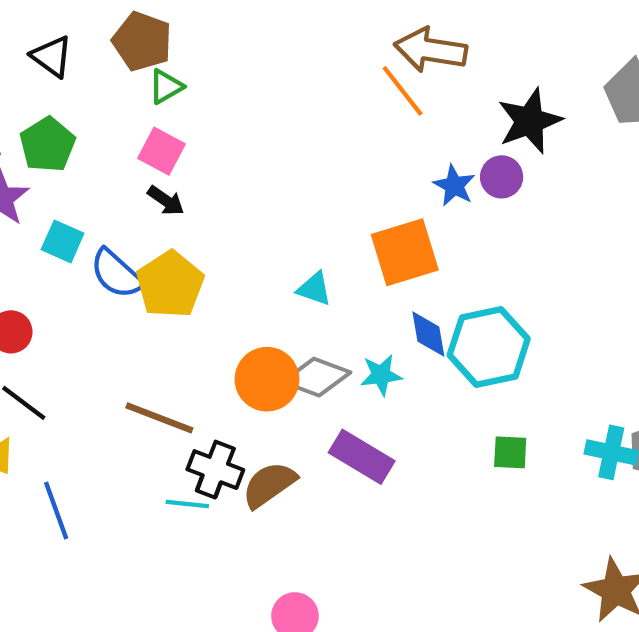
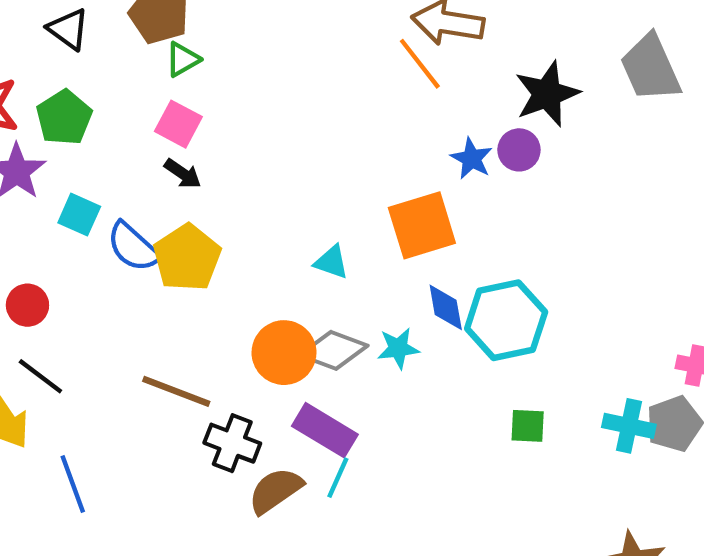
purple rectangle: (362, 457) -> (325, 430), moved
brown semicircle: (269, 485) -> (275, 491), moved
cyan line: (187, 504) -> (338, 478), moved, turned -72

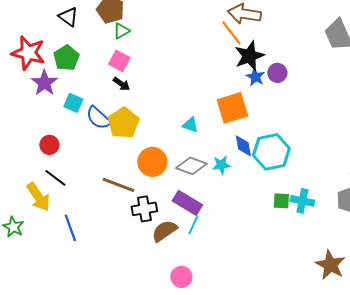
black star: (547, 94) -> (249, 56), moved
orange circle: (284, 353) -> (152, 162), moved
cyan cross: (629, 426) -> (302, 201), moved
black cross: (232, 443) -> (144, 209), turned -30

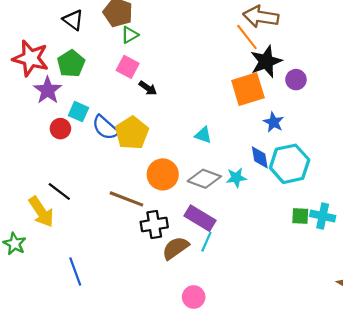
blue star: (255, 77) -> (274, 122), moved
black arrow: (121, 84) -> (148, 88), moved
orange square: (232, 108) -> (248, 89), moved
red circle: (49, 145) -> (60, 129), moved
blue line: (70, 228) -> (75, 271), moved

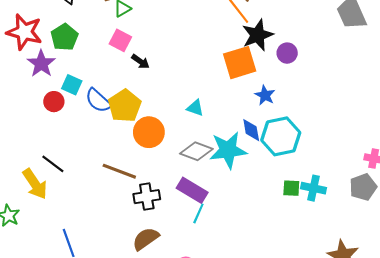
orange circle: (163, 174) -> (149, 132), moved
cyan star: (236, 178) -> (228, 150), size x1.8
brown semicircle: (176, 248) -> (146, 239), moved

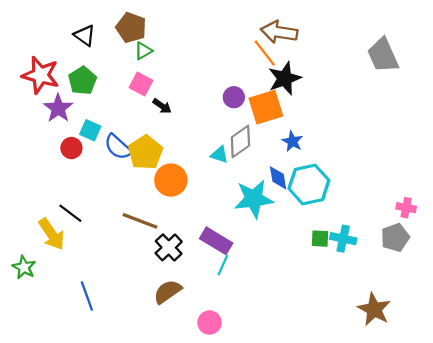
purple circle: (287, 53) -> (234, 97), moved
gray diamond: (196, 151) -> (240, 141), moved, turned -56
black cross: (147, 197) -> (169, 247), turned -35

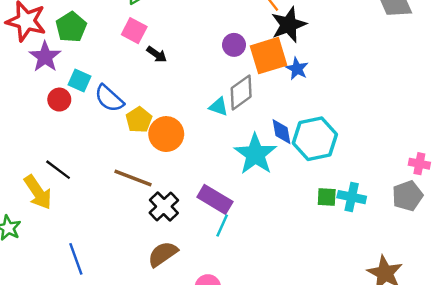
blue star: (292, 141) -> (297, 69), moved
yellow pentagon: (145, 152) -> (139, 120), moved, size x0.7
cyan star: (254, 199) -> (255, 154), turned -30

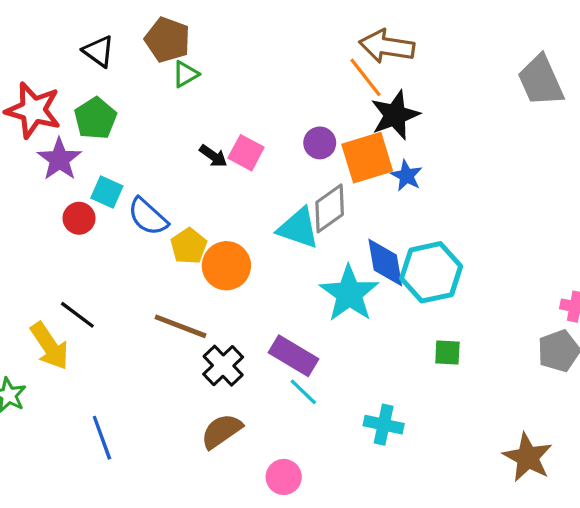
pink square: (134, 31) -> (246, 153), moved
cyan triangle: (219, 107) -> (298, 228), size x1.6
blue diamond: (282, 132) -> (385, 262), size x1.4
cyan cross: (352, 197) -> (384, 425), moved
cyan line: (222, 226) -> (303, 392), turned -70

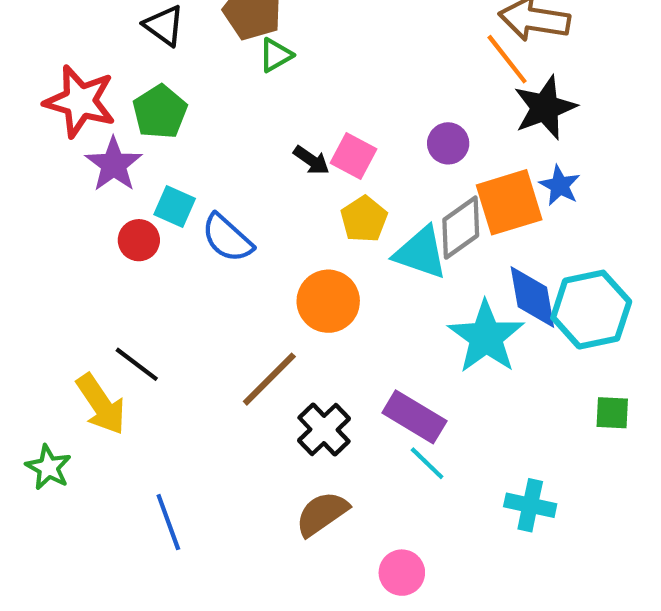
orange square: (367, 158) -> (509, 202), moved
yellow pentagon: (189, 246) -> (364, 219), moved
brown line: (181, 326) -> (269, 379), turned -66

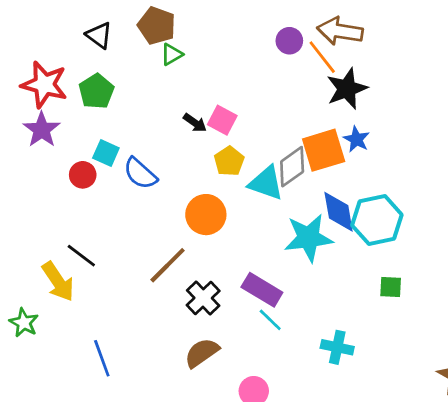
purple circle: (448, 143) -> (289, 41), moved
purple star: (114, 164) -> (42, 130), moved
cyan star: (486, 337) -> (308, 238), turned 30

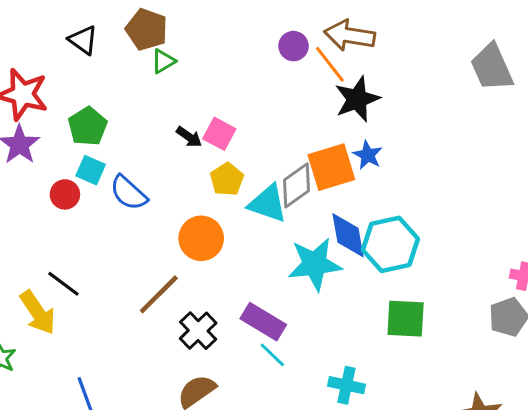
green pentagon: (96, 91) -> (88, 126), moved
green square: (391, 287) -> (406, 319), size x1.6

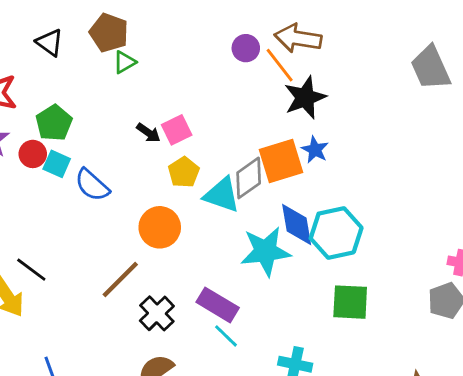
pink square: (219, 134) -> (177, 130), turned 36
red circle: (65, 194) -> (33, 154), moved

